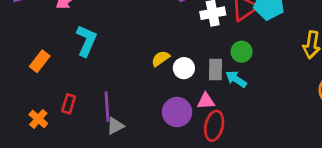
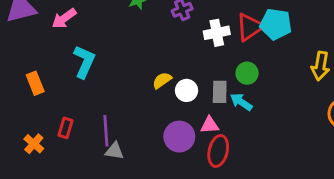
orange rectangle: (40, 61) -> (35, 83), turned -60
gray triangle: (115, 126) -> (114, 151), turned 36

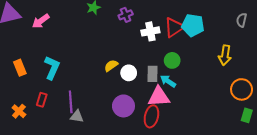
cyan L-shape: (84, 62) -> (52, 68), moved
pink triangle: (210, 125) -> (159, 97), moved, size x1.6

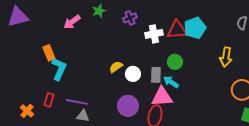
pink arrow: (41, 21) -> (72, 22), moved
cyan pentagon: (193, 25) -> (195, 28), turned -30
red triangle: (174, 27) -> (177, 30), turned 30
orange rectangle: (20, 68) -> (49, 53), moved
purple line: (71, 102) -> (77, 102), turned -75

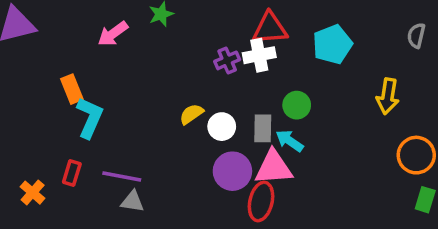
purple cross: (130, 18) -> (227, 60), moved
red triangle: (177, 30) -> (270, 28), moved
purple circle: (128, 106) -> (232, 171), moved

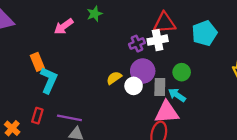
purple circle: (232, 171) -> (143, 71), moved

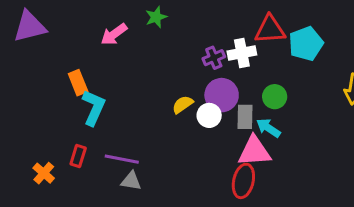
red triangle: (164, 23) -> (270, 30), moved

